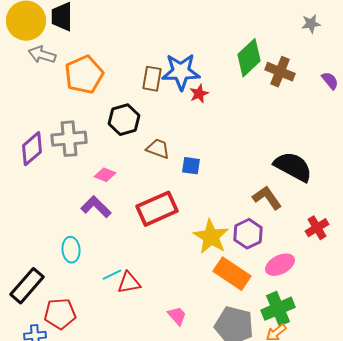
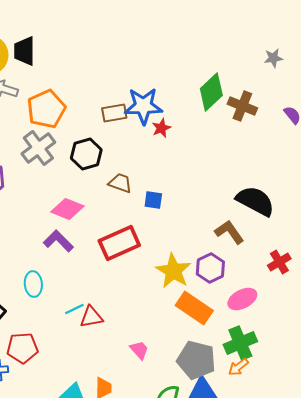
brown rectangle: (152, 79) -> (114, 113), turned 70
gray cross: (69, 139) -> (38, 148), moved, turned -32
pink diamond: (105, 175) -> (67, 209), size x1.5

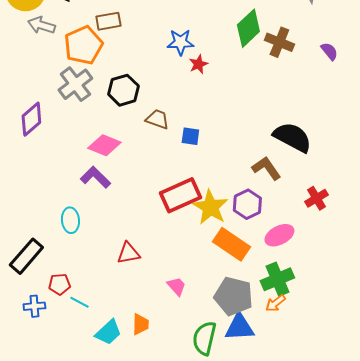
blue star: (143, 106) -> (180, 42), size x0.7
brown rectangle: (114, 113) -> (108, 21), moved
red rectangle: (119, 243) -> (180, 195), moved
cyan line: (74, 309) -> (79, 302), moved, turned 54
red pentagon: (22, 348) -> (59, 284), size x0.7

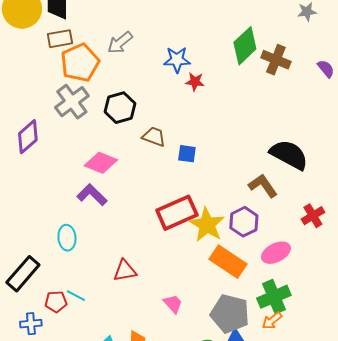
brown rectangle: (108, 21) -> (60, 39), moved
gray arrow: (41, 25) -> (120, 43), moved, turned -56
red star: (198, 64) -> (195, 82), turned 30
cyan line: (79, 302) -> (76, 296), moved

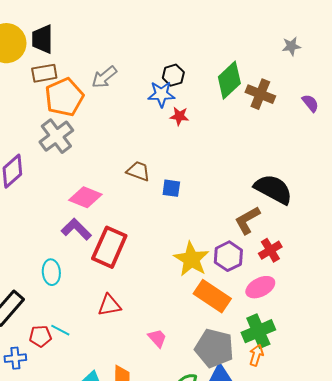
black hexagon: (120, 108) -> (173, 75), moved, size x0.7
brown L-shape: (263, 186) -> (247, 220), turned -84
red rectangle: (177, 213) -> (109, 247), moved, turned -42
red cross: (313, 216) -> (270, 250), moved
orange arrow: (272, 321) -> (256, 355), turned 145

